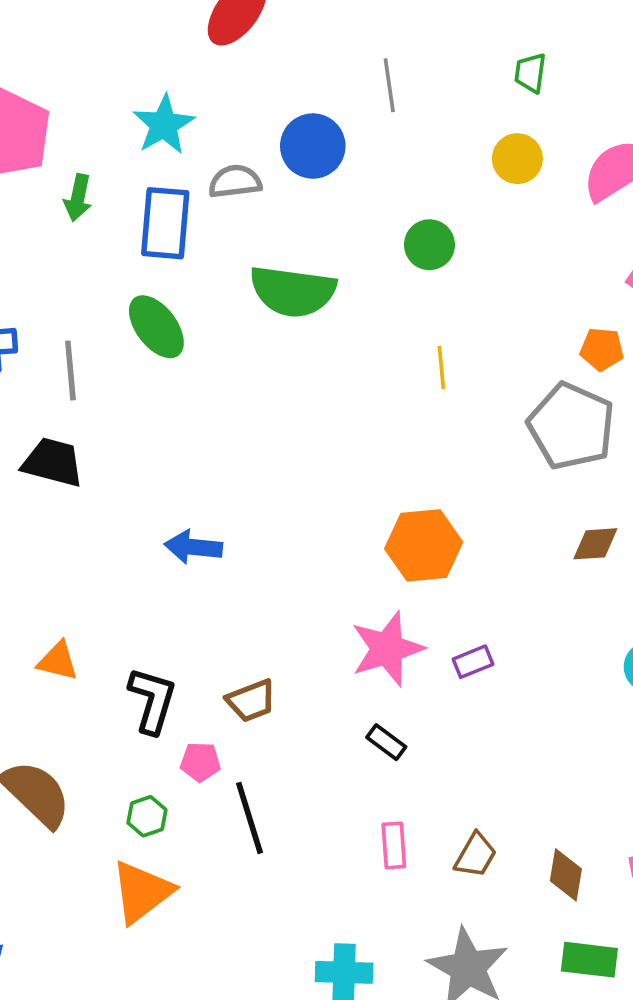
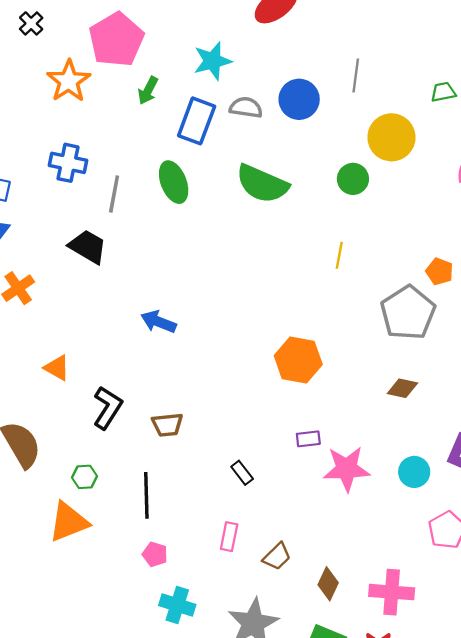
green trapezoid: (530, 73) -> (443, 92), turned 55
yellow circle: (517, 159) -> (391, 137), moved, size x1.5
pink star: (387, 649) -> (347, 469), moved
pink pentagon: (200, 762) -> (155, 554), moved

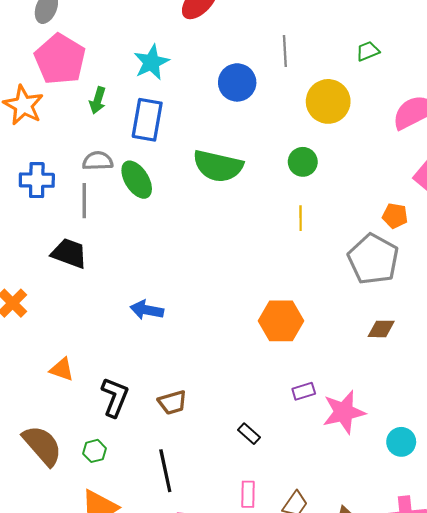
gray semicircle: (246, 107) -> (98, 161), moved
green circle: (353, 179) -> (303, 162), moved
cyan circle: (414, 472) -> (401, 442), moved
green hexagon: (85, 477) -> (95, 451), moved

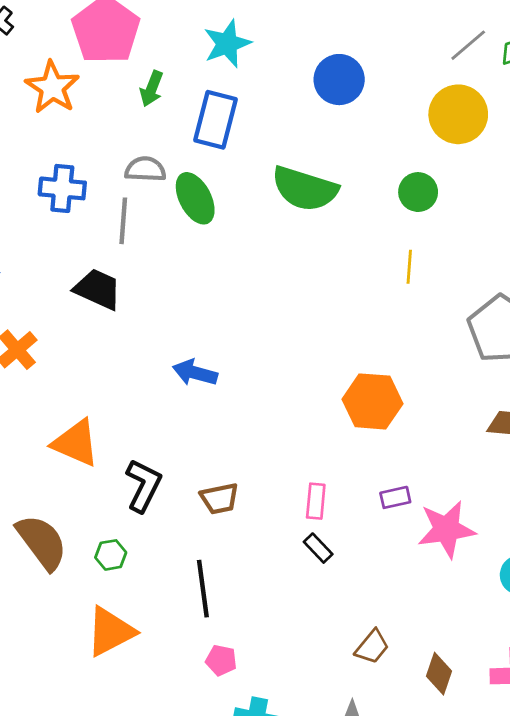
gray line: (285, 51) -> (468, 45), moved, turned 48
orange triangle: (62, 369) -> (76, 443), size x1.5
pink rectangle: (248, 494) -> (316, 501), moved

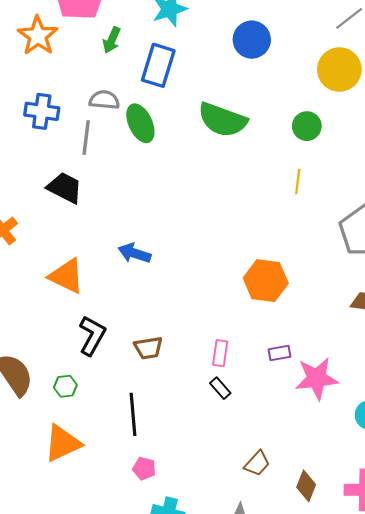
orange triangle: (76, 443) -> (67, 276), moved

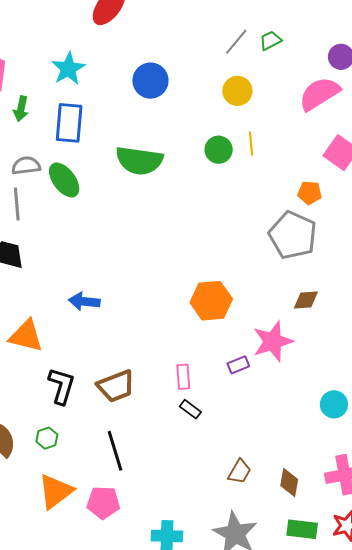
yellow circle: (339, 70) -> (237, 91), size x0.7
yellow line: (298, 182) -> (251, 144), moved
brown trapezoid: (148, 348) -> (116, 386), size x1.4
pink star: (317, 378) -> (273, 341), moved
pink pentagon: (144, 468) -> (103, 503), moved, size x1.5

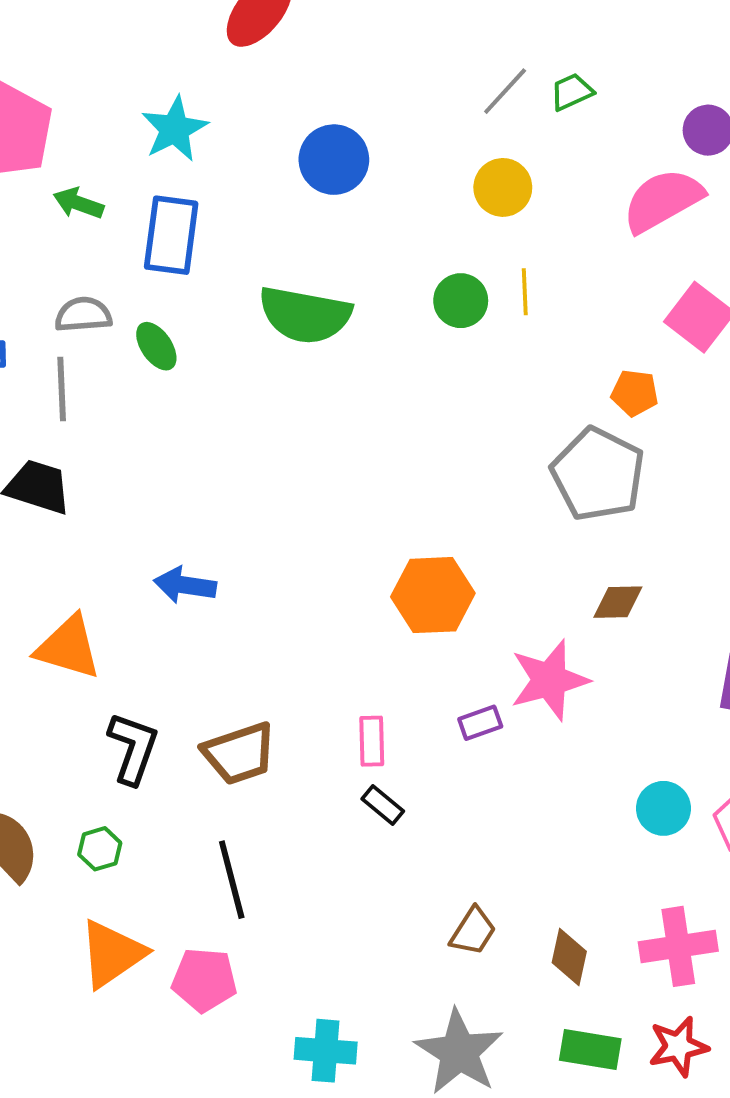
green arrow: (21, 109) -> (78, 203), turned 95
green ellipse: (64, 180) -> (156, 346), size x0.7

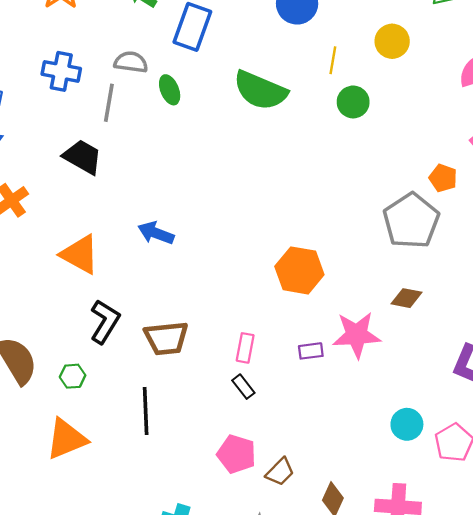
yellow line: (525, 292) -> (333, 60), moved
pink pentagon: (204, 980) -> (236, 454), moved

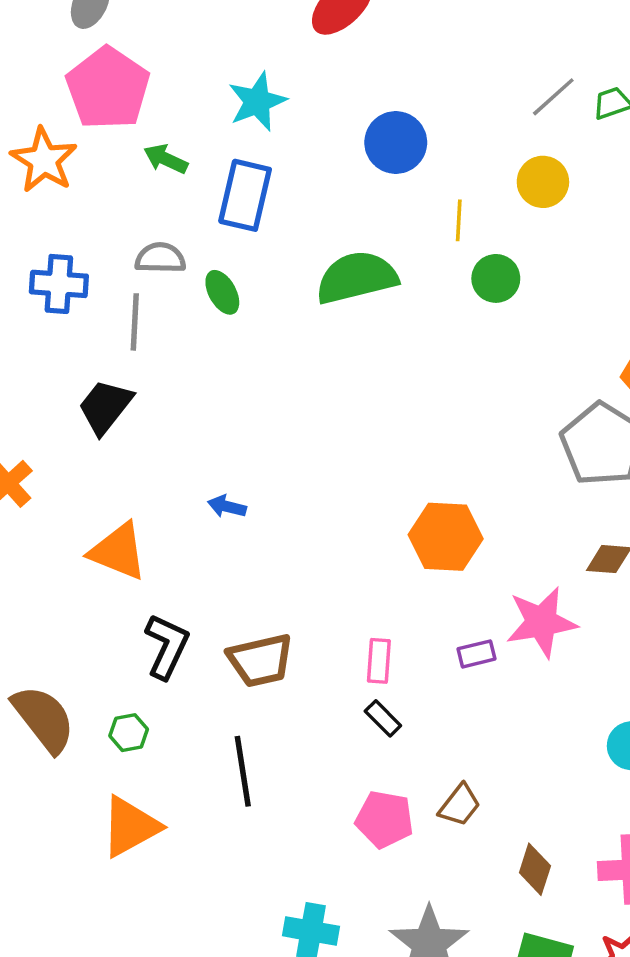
green semicircle: (260, 90) -> (357, 277), turned 150
black trapezoid: (83, 157) -> (105, 407), turned -75
blue arrow: (156, 233) -> (227, 506), size x0.7
brown trapezoid: (280, 472) -> (460, 805), moved

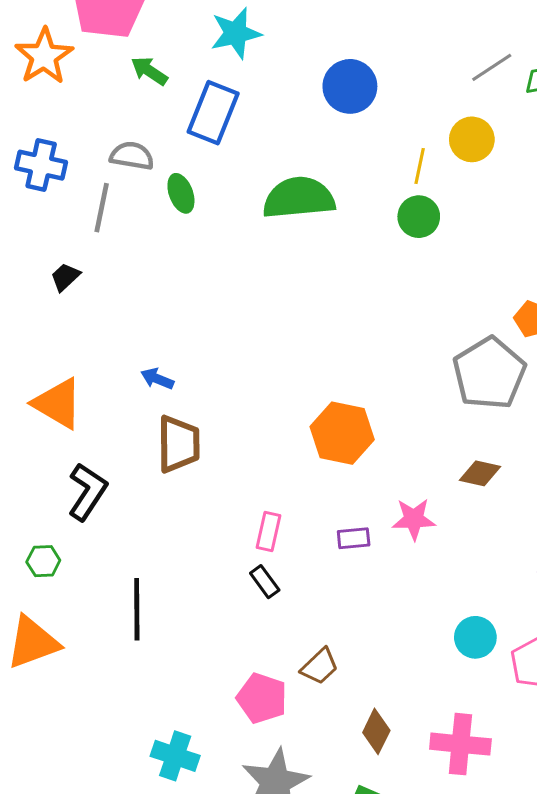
yellow line: (459, 220) -> (420, 166), moved
black trapezoid: (105, 407) -> (65, 277), size x0.6
pink star: (541, 622) -> (414, 519), size x0.7
brown trapezoid: (260, 660) -> (179, 444), moved, turned -86
pink pentagon: (384, 819) -> (262, 698), moved

